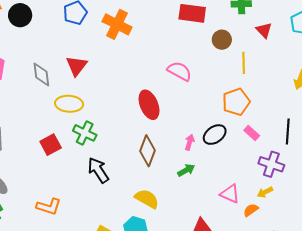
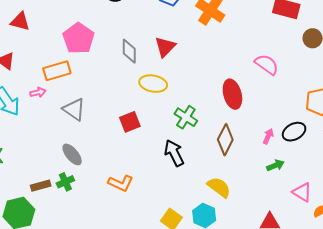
green cross: (85, 133) -> (186, 117), moved
green arrow: (186, 170) -> (275, 165), moved

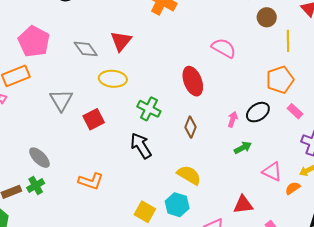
gray diamond: (129, 51) -> (86, 49), turned -30
gray triangle: (74, 109) -> (61, 100), moved, turned 30
brown diamond: (225, 140) -> (190, 127), size x0.7

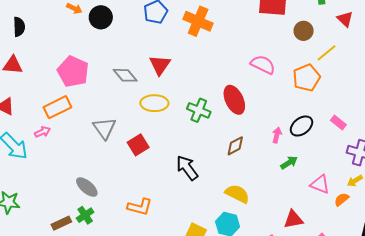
yellow line: (288, 41) -> (326, 53), turned 55
orange pentagon: (280, 80) -> (306, 78), moved
green cross: (149, 109) -> (199, 110), moved
brown diamond: (190, 127) -> (235, 146), turned 45

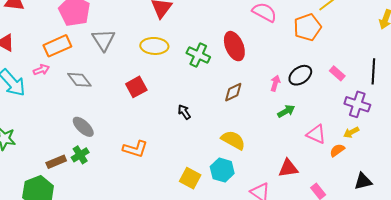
gray diamond: (125, 75) -> (79, 80), moved
gray triangle: (104, 128) -> (103, 40), moved
black arrow: (187, 168) -> (184, 112), size x0.6

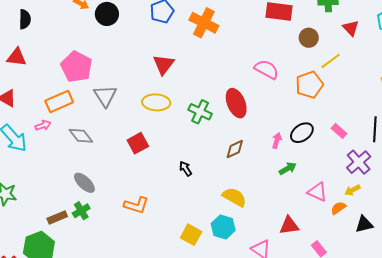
purple cross: (357, 104) -> (359, 162), turned 30
black triangle: (363, 181) -> (364, 224), moved

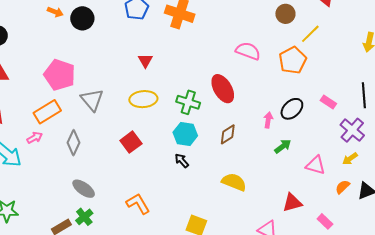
red triangle: (163, 64) -> (145, 61), size x0.7
gray diamond: (81, 136) -> (73, 143), turned 70
orange L-shape: (136, 205) -> (138, 204), turned -130
orange semicircle: (338, 208) -> (343, 187), moved
cyan hexagon: (223, 227) -> (185, 134), moved

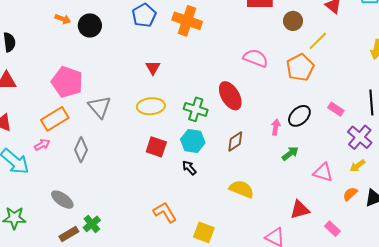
red square: (131, 142) -> (156, 147), moved, turned -35
gray ellipse: (84, 189) -> (62, 200), moved
orange L-shape: (138, 204) -> (165, 212), moved

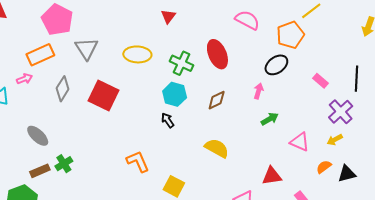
red triangle: (153, 68) -> (168, 16), moved
black ellipse: (299, 116) -> (276, 65), moved
red square: (156, 147) -> (104, 96), moved, size x1.4

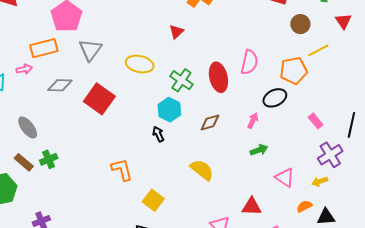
pink semicircle: (247, 20) -> (249, 62), moved, turned 65
gray diamond: (63, 89) -> (60, 85), turned 50
brown rectangle: (40, 171) -> (24, 162), turned 54

